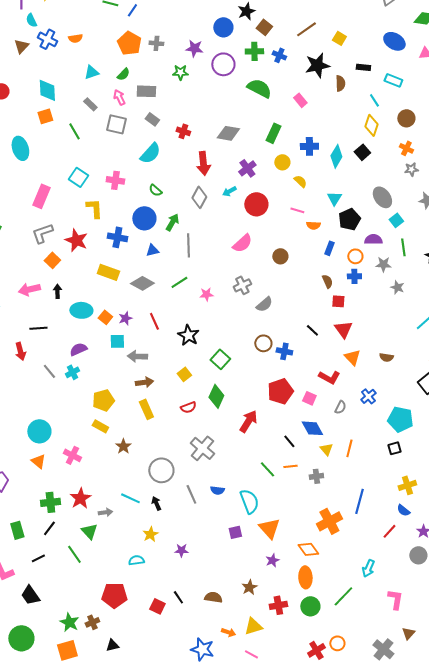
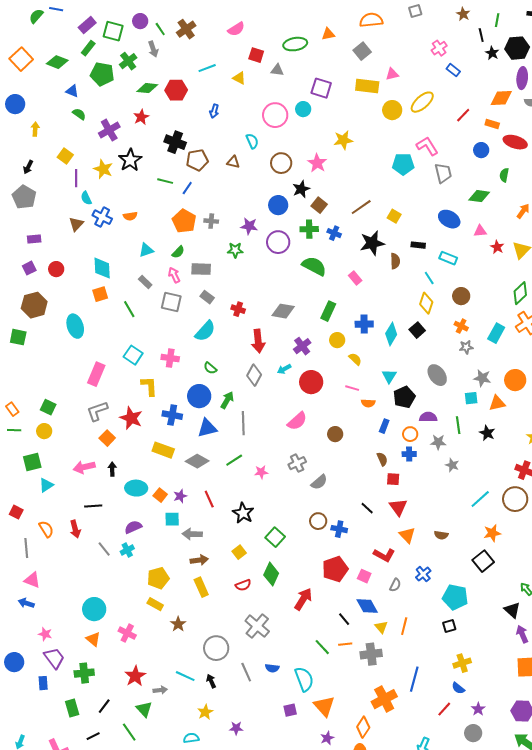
cyan square: (396, 220) -> (471, 398), moved, turned 32
blue triangle: (152, 250) -> (207, 428), size x1.5
gray cross: (316, 476) -> (371, 654), size x1.5
green cross: (50, 502) -> (84, 673), moved
orange diamond: (308, 549) -> (363, 727), turned 70

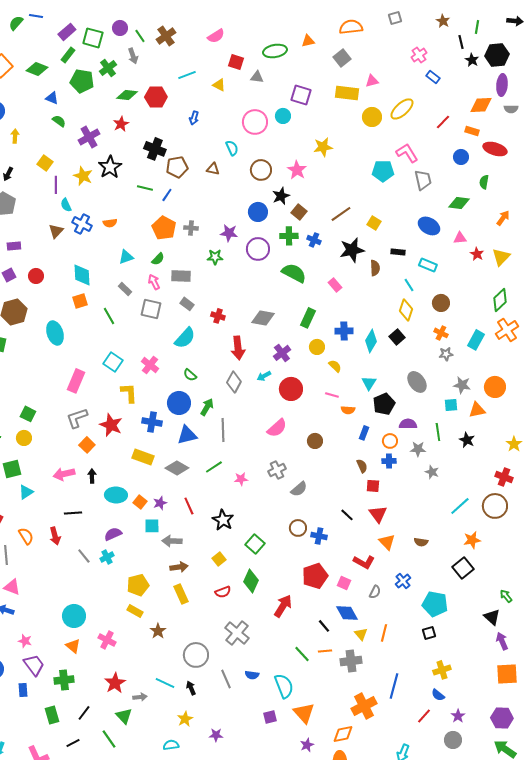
pink cross: (170, 358) -> (150, 365), turned 30
orange diamond: (363, 727) -> (343, 734), turned 45

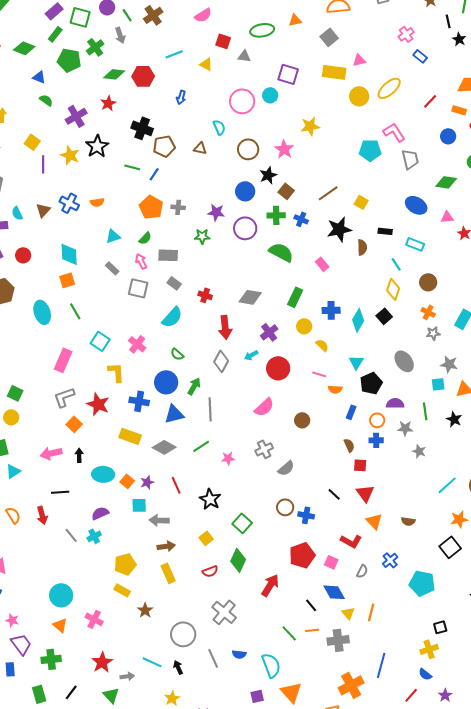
cyan semicircle: (66, 205) -> (17, 213), moved
green line: (109, 316) -> (75, 311), moved
black square: (429, 633) -> (440, 627), moved

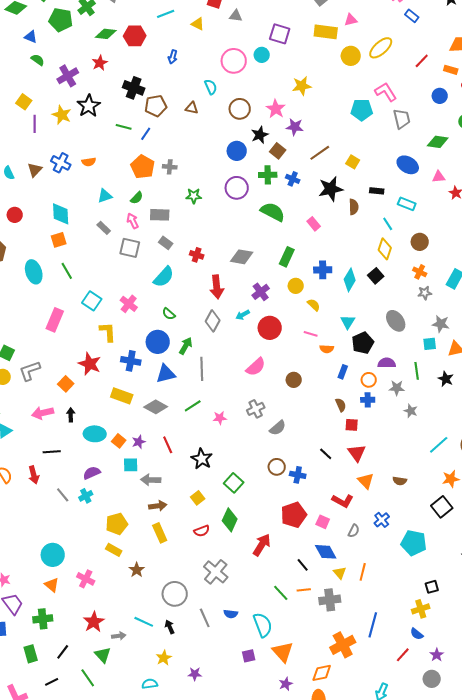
purple star: (216, 212) -> (295, 127), moved
gray L-shape: (64, 397) -> (30, 371), moved

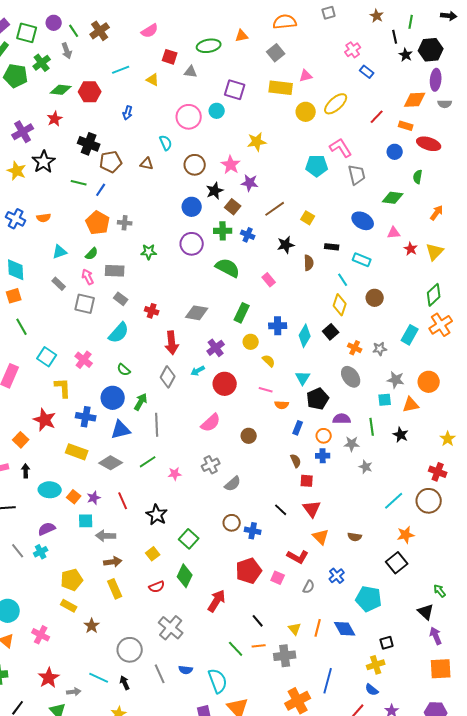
black star: (331, 189) -> (286, 245), size x0.7
orange cross: (420, 272) -> (355, 348), moved
blue diamond: (326, 552) -> (345, 629), moved

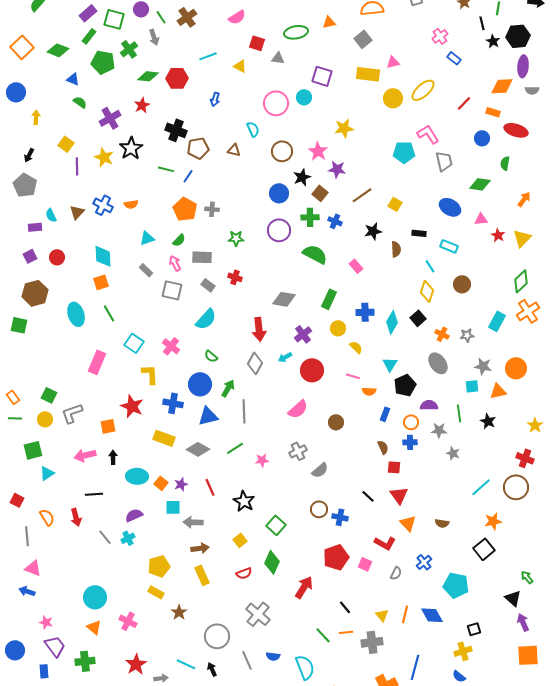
red cross: (152, 311) -> (235, 277), moved
orange square: (21, 440) -> (108, 426), turned 35

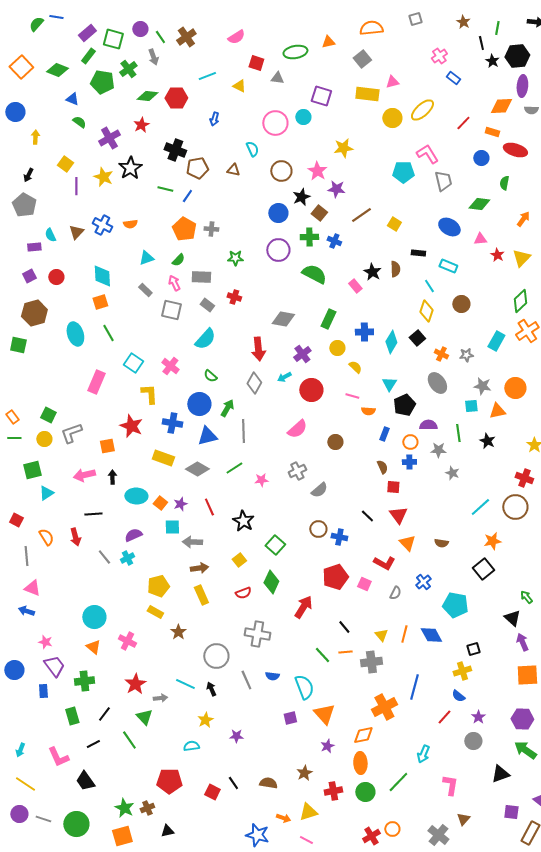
black star: (373, 231) -> (372, 272), moved, turned -30
gray cross: (258, 614) -> (257, 634), turned -30

